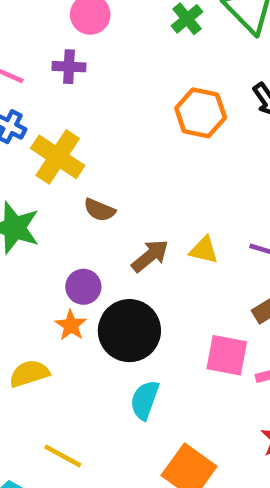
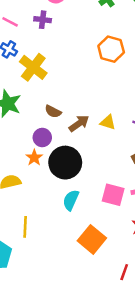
brown semicircle: (99, 210) -> (53, 112), moved
pink square: (227, 355) -> (113, 195), moved
yellow line: (63, 456) -> (25, 227), turned 60

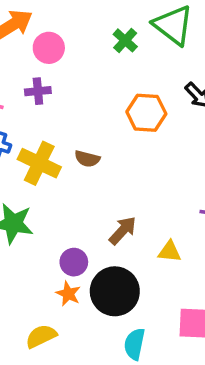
brown semicircle: (53, 112) -> (87, 159), moved
yellow triangle: (108, 122) -> (170, 251), moved

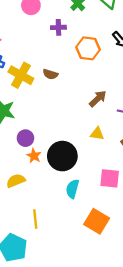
purple cross: (38, 91) -> (58, 27), moved
brown arrow: (123, 230) -> (98, 99), moved
purple circle: (74, 262) -> (25, 138), moved

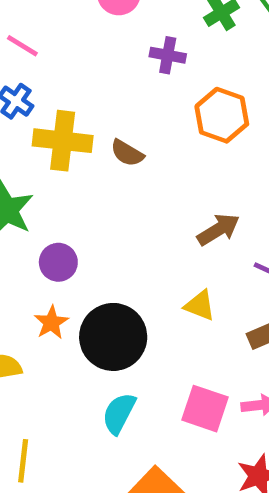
yellow cross: (21, 75) -> (63, 141), turned -35
purple circle: (25, 138) -> (58, 262), moved

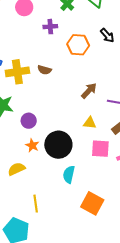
pink square: (205, 409) -> (100, 149), moved

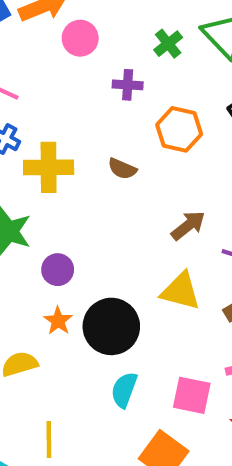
brown semicircle: (44, 70) -> (122, 169), moved
yellow triangle: (90, 123) -> (181, 291), size x1.5
pink square: (100, 149) -> (192, 395), moved

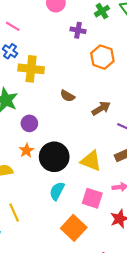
brown semicircle: (122, 169) -> (67, 96), moved
yellow triangle: (181, 291) -> (91, 161), moved
yellow line: (49, 440) -> (14, 213), turned -30

